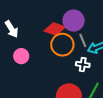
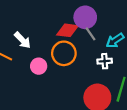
gray line: (83, 40) -> (90, 34), moved
orange circle: (62, 45) -> (64, 53), moved

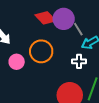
red diamond: (67, 30) -> (45, 18), moved, turned 35
gray line: (90, 34) -> (78, 29), moved

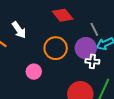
purple circle: (64, 19) -> (86, 48), moved
pink circle: (17, 62) -> (34, 72), moved

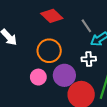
purple circle: (86, 48) -> (64, 75), moved
pink circle: (34, 72) -> (38, 77), moved

